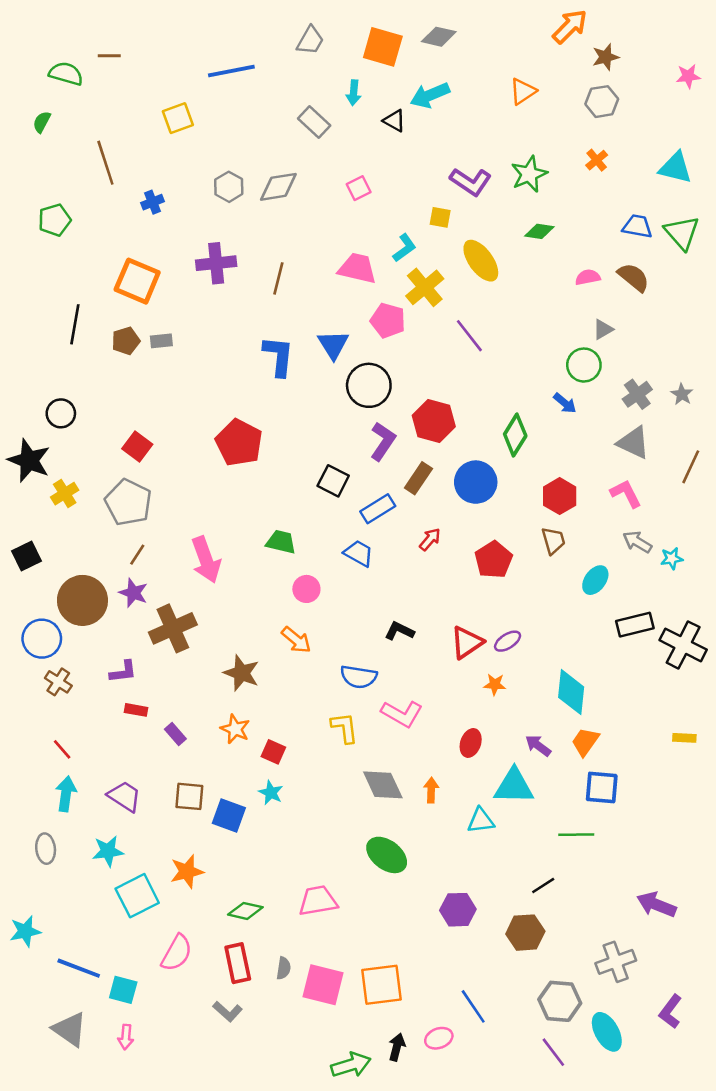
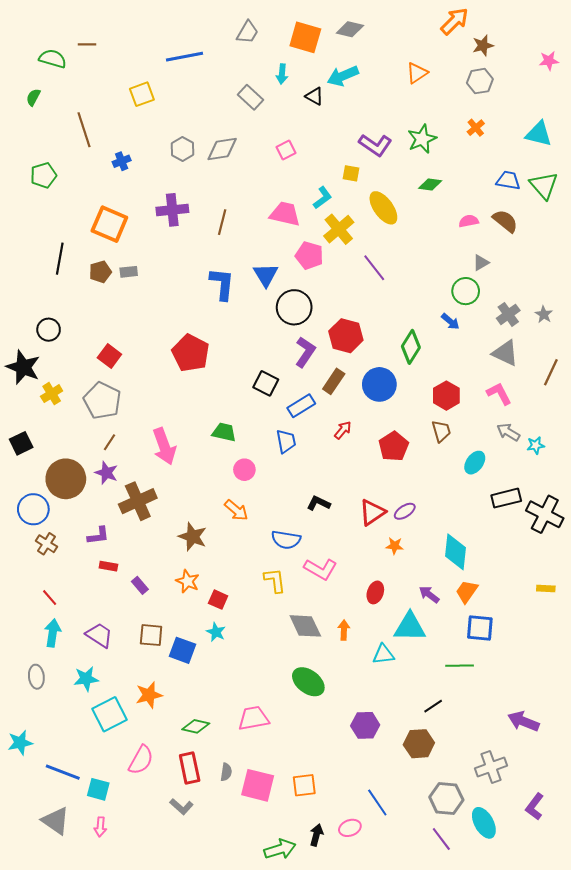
blue trapezoid: (359, 553) -> (286, 441), turned 50
orange square: (382, 985) -> (304, 785), size x0.7

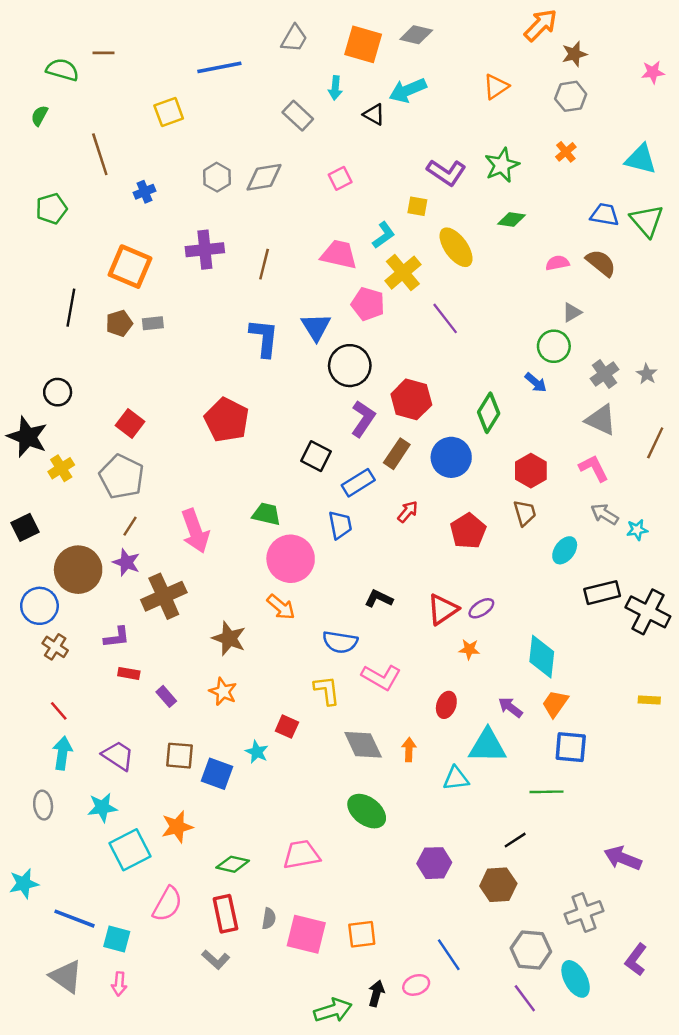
pink circle: (244, 470) -> (291, 559), size x1.8
red square: (218, 600) -> (287, 727), moved

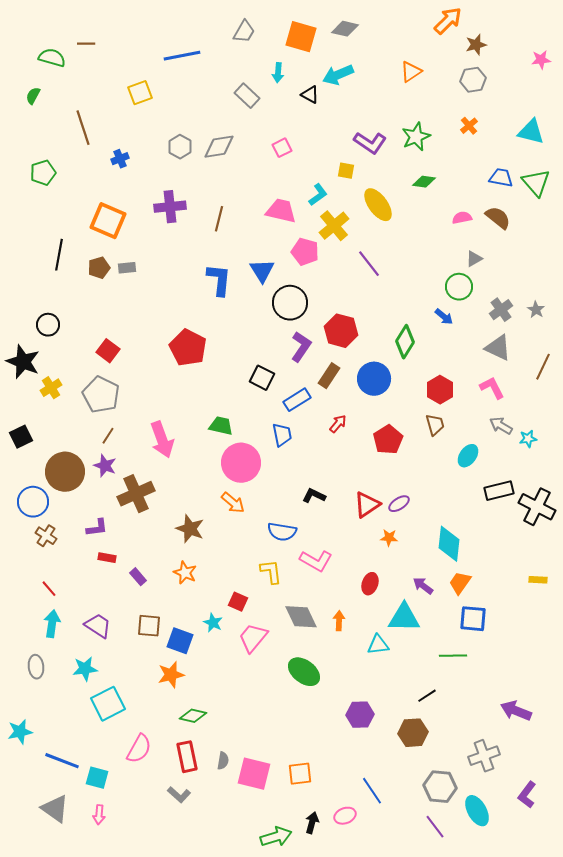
orange star: (177, 827) -> (171, 675), moved
pink trapezoid: (301, 855) -> (253, 638), moved, turned -40

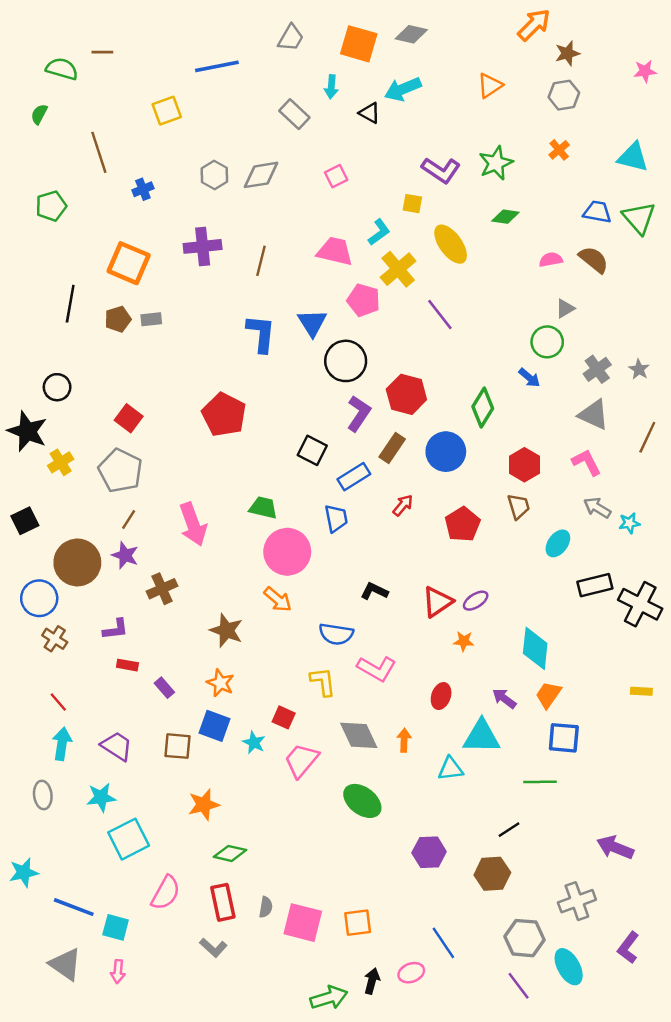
brown cross: (136, 494) -> (162, 589), size x0.7
blue square: (180, 641) -> (214, 726), moved

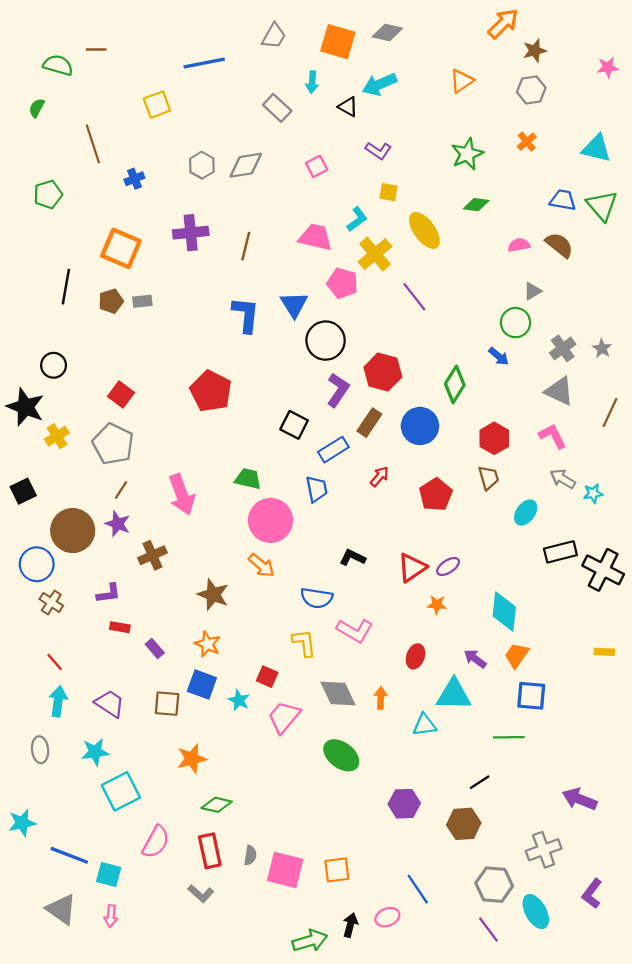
purple L-shape: (441, 170) -> (378, 151), moved, size x0.7

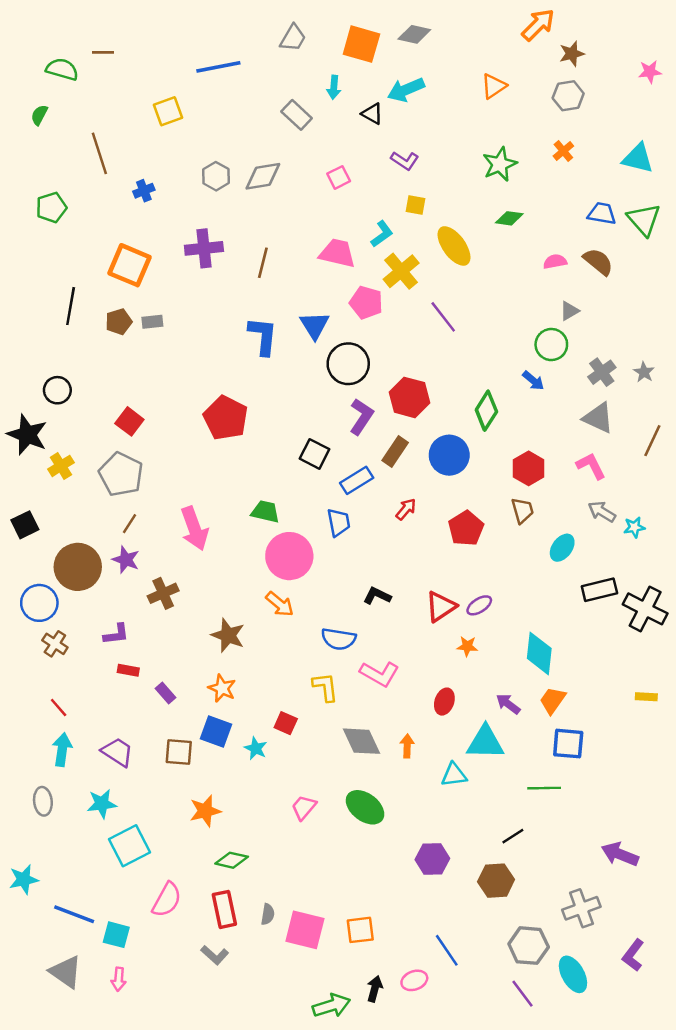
pink trapezoid: (284, 717) -> (304, 807), moved, size x0.7

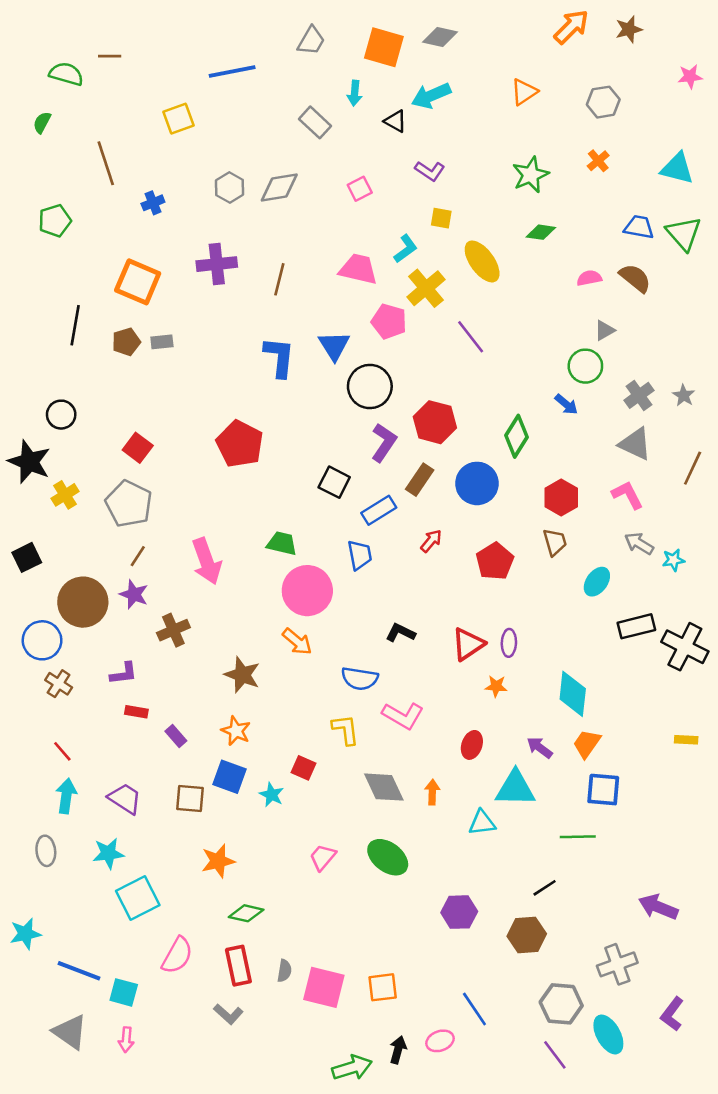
brown star: (572, 54) -> (629, 29), moved
purple ellipse: (479, 605) -> (509, 643), turned -55

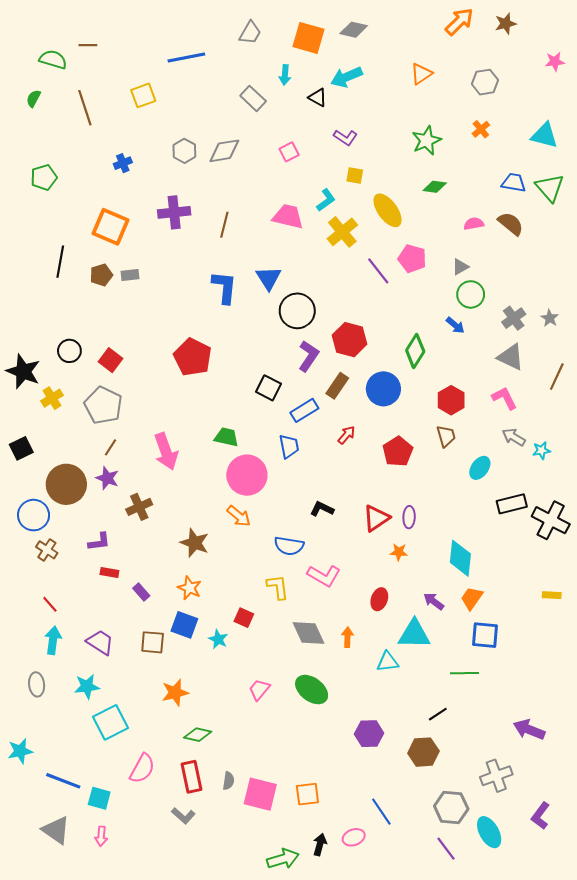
brown line: (106, 163) -> (85, 108), moved
pink pentagon: (389, 321) -> (412, 259), moved
gray triangle: (605, 330) -> (460, 267), moved
black circle: (61, 415) -> (69, 351), moved

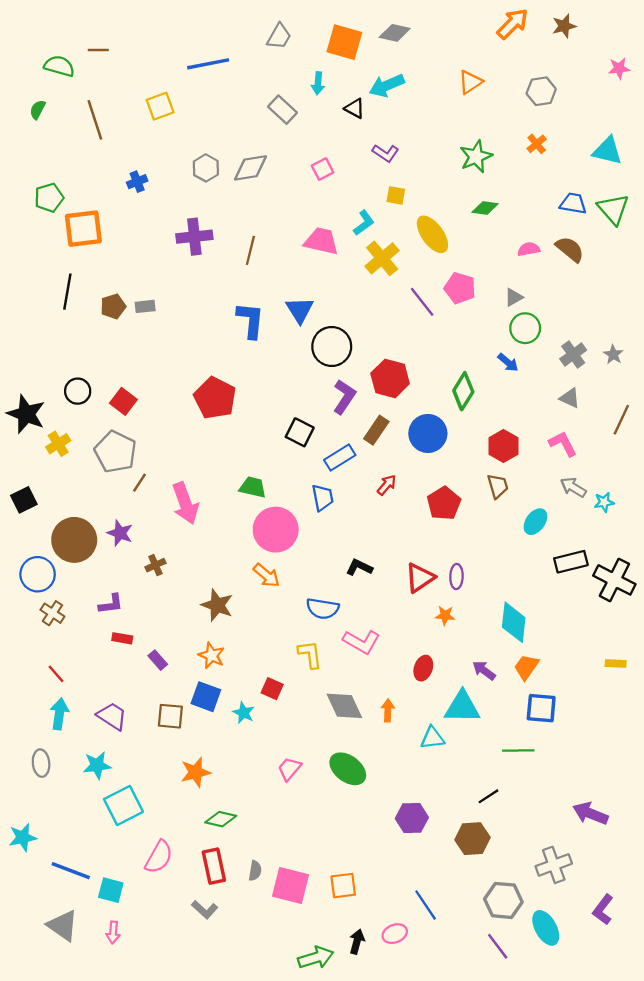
orange square: (110, 227) -> (83, 229), moved, turned -30
gray triangle: (511, 357) -> (570, 398), size x0.7
brown line: (110, 447) -> (139, 483), moved
brown cross: (139, 507) -> (155, 565), size x0.7

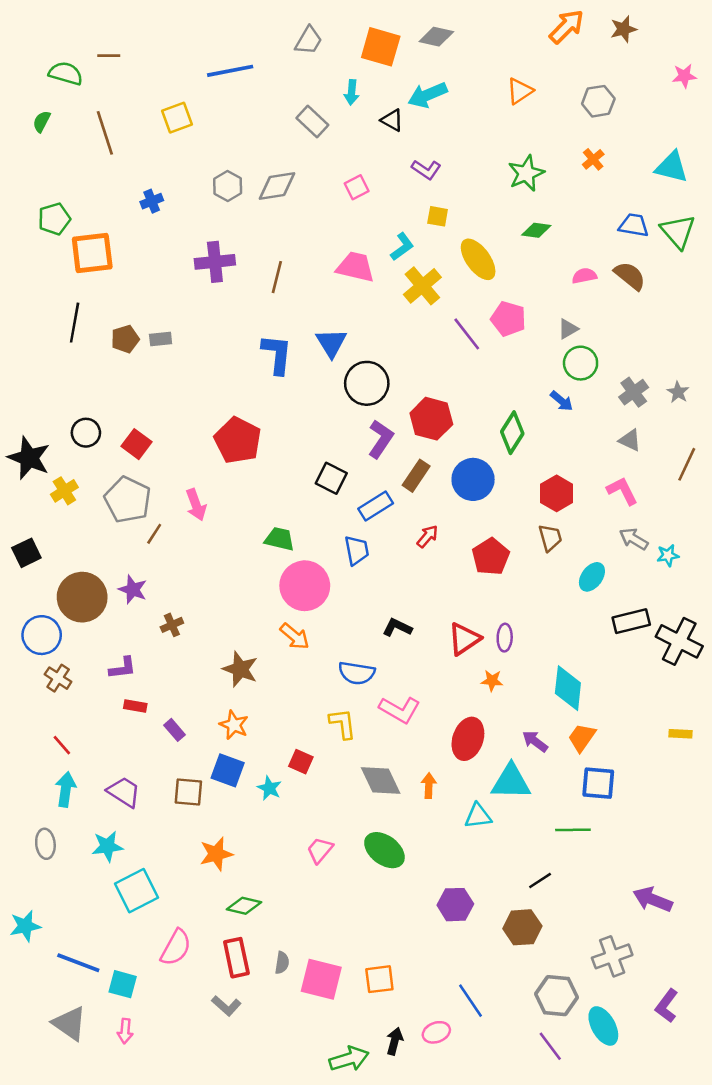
pink arrow: (185, 503) -> (196, 505), moved, size x0.7
red ellipse: (423, 668) -> (468, 739), size x1.5

